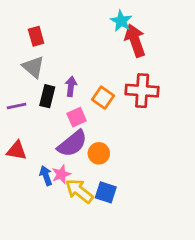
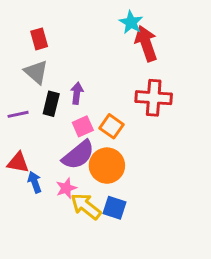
orange square: (103, 98) -> (111, 126), moved
orange circle: (99, 153) -> (107, 166), size x1.5
blue arrow: (46, 176) -> (35, 182), moved

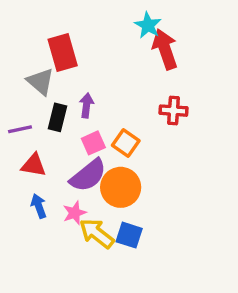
red rectangle: (39, 39) -> (63, 53), moved, size x1.5
red cross: (154, 98) -> (173, 111), size x0.7
red triangle: (18, 163) -> (34, 165), moved

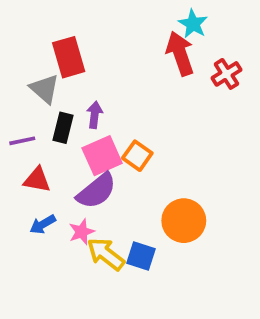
cyan star: (148, 25) -> (193, 24), moved
red cross: (173, 111) -> (226, 74), moved, turned -36
pink square: (93, 143) -> (102, 156), size x1.5
orange circle: (121, 187) -> (184, 221), moved
blue arrow: (39, 206) -> (43, 224), turned -100

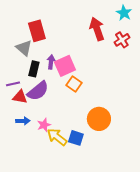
cyan star: (193, 24) -> (124, 13), moved
purple line: (22, 141) -> (13, 84), moved
pink square: (102, 156) -> (65, 66), moved
purple semicircle: (96, 191) -> (38, 91), moved
blue arrow: (43, 224) -> (23, 121), turned -152

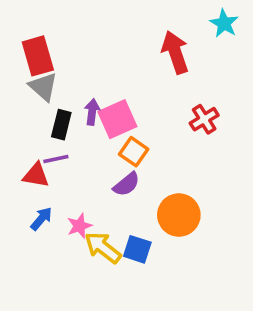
red rectangle: (37, 31) -> (38, 56), moved
red cross: (122, 40) -> (204, 119), moved
purple line: (13, 84) -> (56, 159), moved
purple semicircle: (38, 91) -> (126, 184), moved, size x0.7
blue arrow: (23, 121) -> (41, 219), turned -48

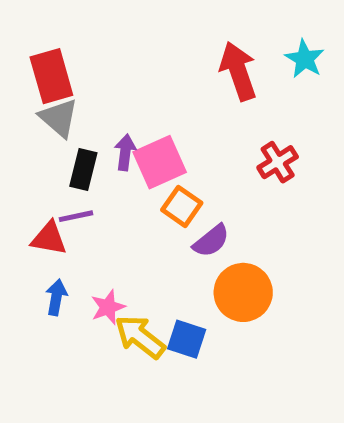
cyan star: (224, 23) -> (305, 59), moved
purple semicircle: (126, 184) -> (211, 241), moved
blue arrow: (41, 219) -> (56, 297), turned -30

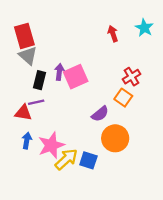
red arrow: (238, 71) -> (113, 34), size x0.6
orange square: (182, 206) -> (123, 98), moved
pink star: (108, 307) -> (51, 145), size x1.6
yellow arrow: (140, 337) -> (66, 159), turned 100

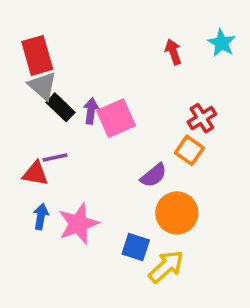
black rectangle: (40, 80) -> (60, 107), moved, turned -60
yellow arrow: (66, 159) -> (166, 267), moved

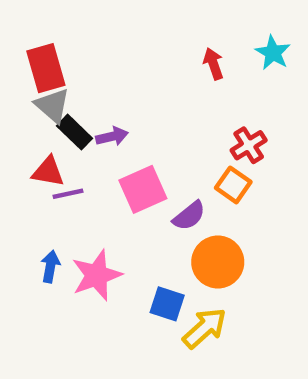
purple arrow: (91, 111) -> (112, 136), turned 70
pink square: (116, 118) -> (143, 189), moved
red triangle: (35, 174) -> (48, 172), moved

